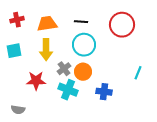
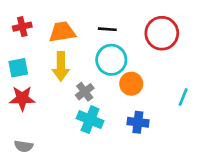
orange circle: (83, 72) -> (131, 84), moved
red star: (36, 81) -> (22, 98), moved

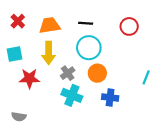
red cross: (22, 27) -> (18, 21), turned -32
red circle: (162, 33) -> (129, 26), size x0.7
orange circle: (131, 84) -> (97, 73), moved
red star: (22, 98) -> (29, 78), moved

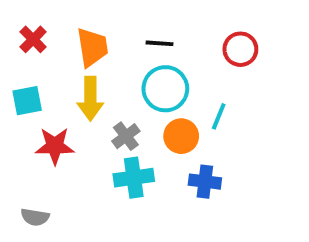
orange trapezoid: (50, 25) -> (92, 47), turned 90
cyan line: (146, 77) -> (219, 116), moved
cyan cross: (72, 95) -> (134, 178), turned -30

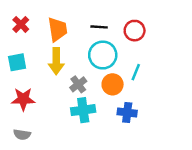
red circle: (240, 49) -> (135, 31), moved
red star: (55, 146) -> (23, 99), moved

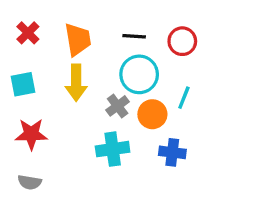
gray cross: (78, 84) -> (118, 106), moved

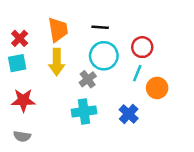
red cross: (28, 33) -> (20, 38), moved
red circle: (182, 41) -> (142, 47), moved
orange circle: (152, 114) -> (157, 88), moved
blue cross: (172, 152) -> (129, 114), turned 36

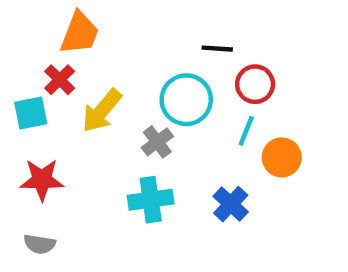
black line: (100, 27) -> (217, 49), moved
orange trapezoid: (58, 30) -> (80, 33), moved, turned 30
red cross: (20, 38) -> (60, 80), moved
yellow arrow: (57, 62) -> (102, 111), turned 40

